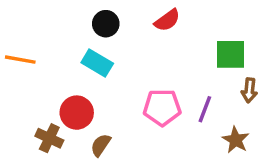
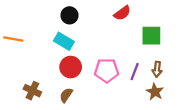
red semicircle: (167, 20) -> (122, 13), moved
brown arrow: (249, 90) -> (157, 69), moved
red circle: (77, 113) -> (71, 67), moved

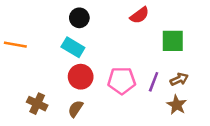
brown arrow: (157, 69) -> (179, 79), turned -120

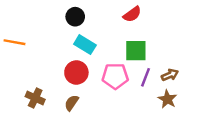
green square: (173, 41) -> (136, 51), moved
cyan rectangle: (73, 47) -> (85, 45), moved

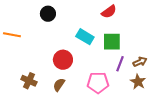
black circle: (75, 17) -> (48, 14), moved
cyan rectangle: (85, 45) -> (85, 37), moved
pink pentagon: (115, 76) -> (98, 83), moved

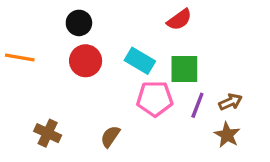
red circle: (63, 60) -> (86, 61), moved
pink pentagon: (98, 83) -> (155, 99), moved
brown semicircle: (59, 85) -> (110, 136), moved

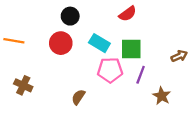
black circle: (79, 23) -> (70, 16), moved
brown arrow: (230, 102) -> (179, 56), moved
brown cross: (48, 133) -> (23, 85), moved

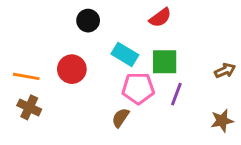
orange line: (14, 41) -> (26, 76), moved
red circle: (61, 43) -> (72, 69), moved
brown star: (162, 96) -> (222, 121), moved, turned 30
brown semicircle: (78, 97) -> (120, 118), moved

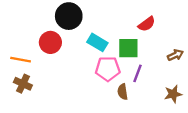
red semicircle: (160, 18) -> (147, 24), moved
black circle: (88, 21) -> (69, 16), size x1.5
red circle: (72, 69) -> (50, 42), moved
brown semicircle: (120, 118) -> (123, 92), moved, turned -42

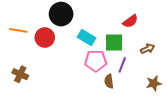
brown arrow: (175, 55) -> (148, 49), moved
orange line: (21, 60) -> (18, 30), moved

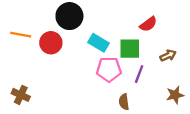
brown cross: (20, 74) -> (21, 95), moved
brown semicircle: (109, 81) -> (124, 102), moved

